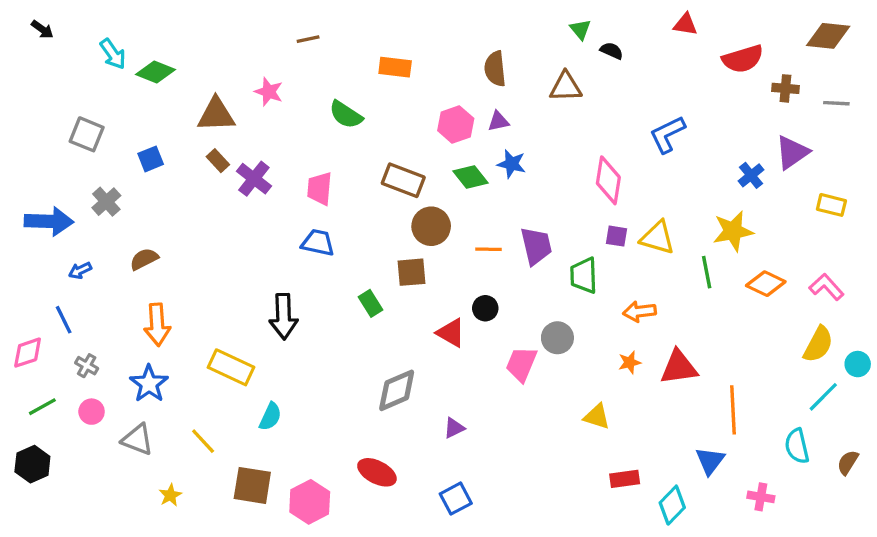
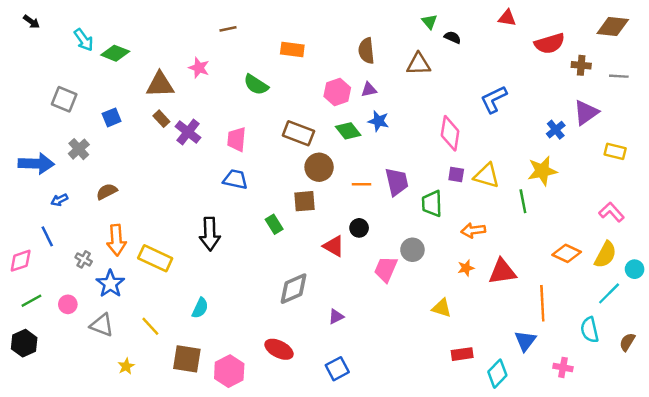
orange diamond: (766, 284) -> (567, 253), moved
gray cross: (87, 366) -> (84, 259), moved
yellow rectangle: (231, 367) -> (155, 258), moved

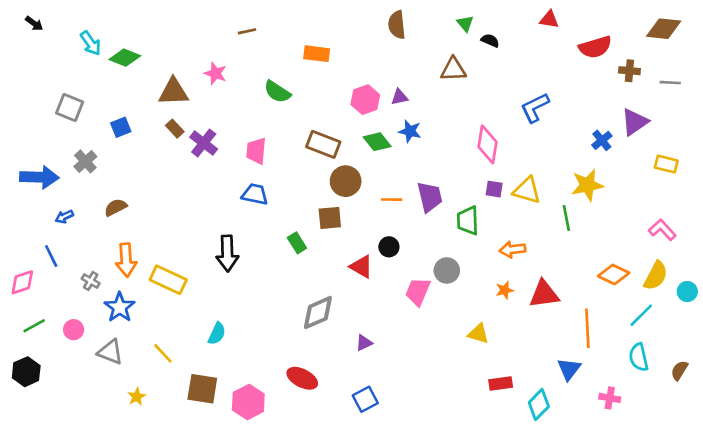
brown semicircle: (366, 51) -> (397, 25), moved
cyan line: (609, 293) -> (641, 315), moved

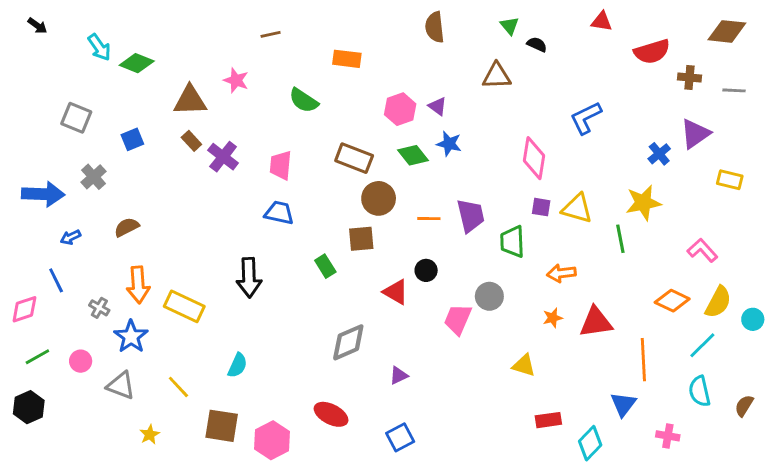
purple triangle: (399, 97) -> (438, 106), turned 48
pink L-shape: (662, 230) -> (702, 250), moved

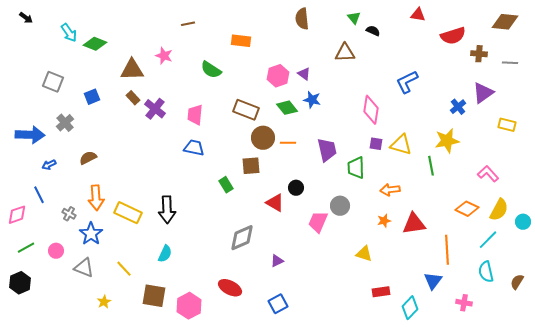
orange line: (429, 219) -> (288, 143), moved
black arrow: (249, 278) -> (167, 210), moved

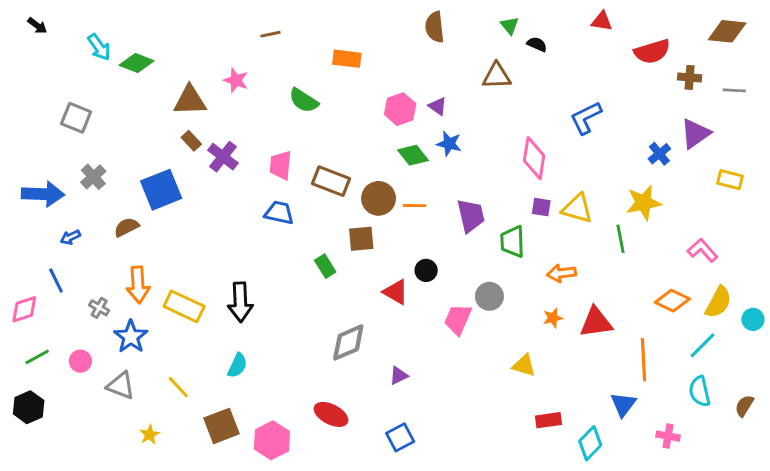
blue square: (92, 97) -> (161, 190), moved, size x1.8
brown rectangle: (246, 110) -> (331, 181), moved
brown square: (154, 296) -> (222, 426), turned -30

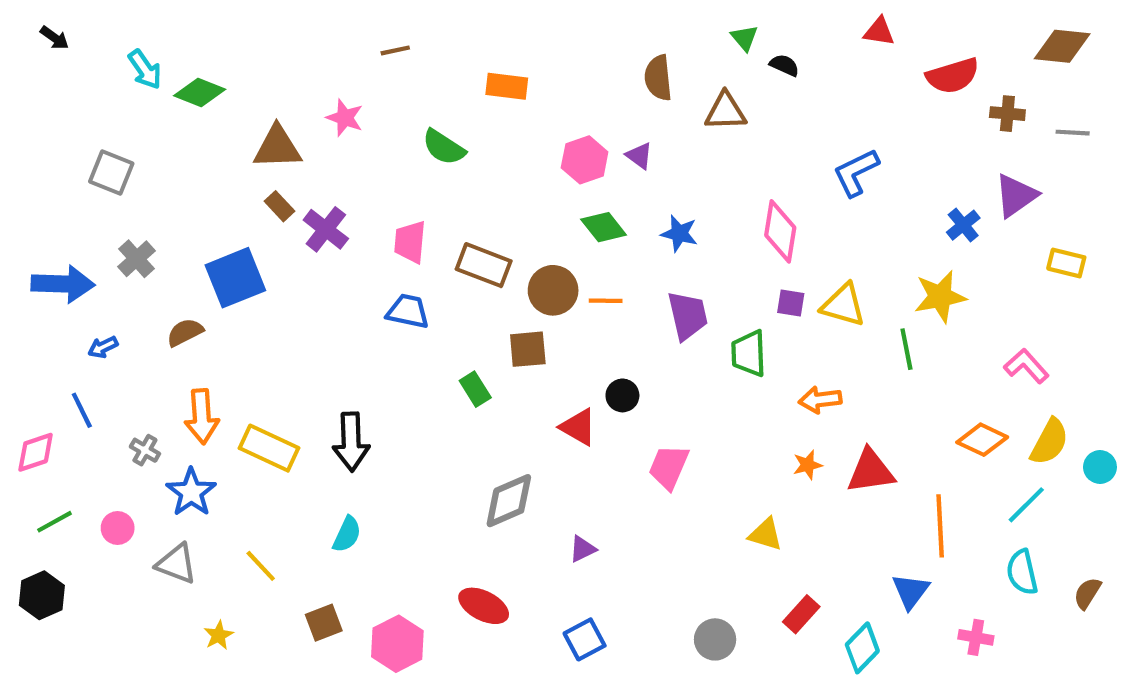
brown semicircle: (435, 27) -> (658, 78), moved
blue star: (449, 144) -> (679, 233), moved
gray circle: (489, 296) -> (715, 639), moved
red rectangle: (548, 420) -> (801, 614), turned -40
brown square: (222, 426) -> (324, 623), size x0.7

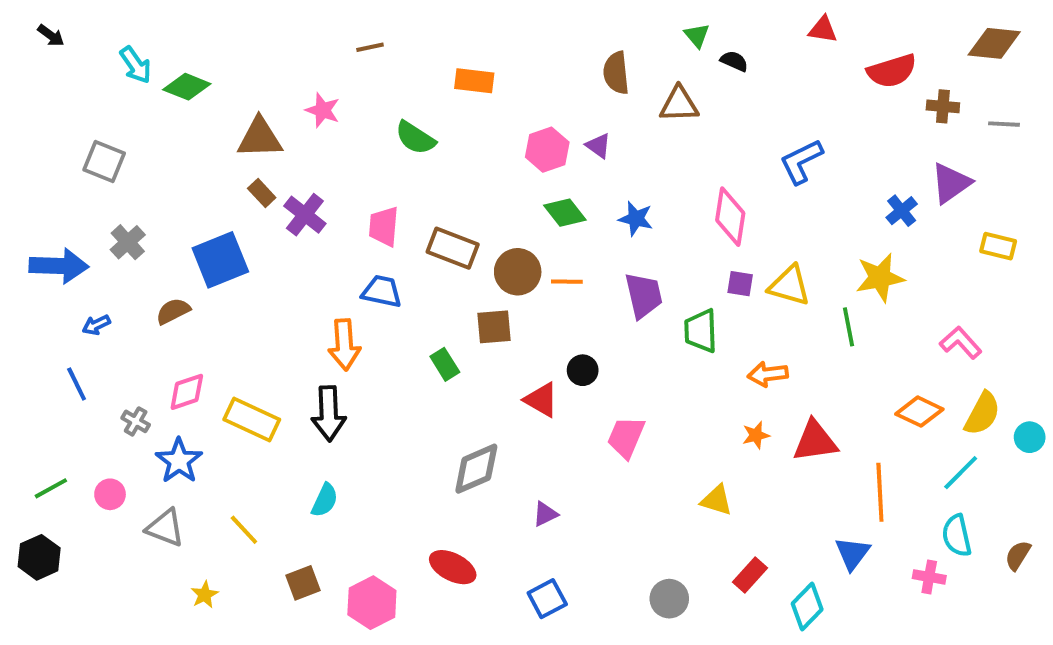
orange arrow: (202, 417) -> (344, 345), moved
pink diamond: (36, 452) -> (187, 392), moved
pink cross: (976, 637) -> (929, 577), moved

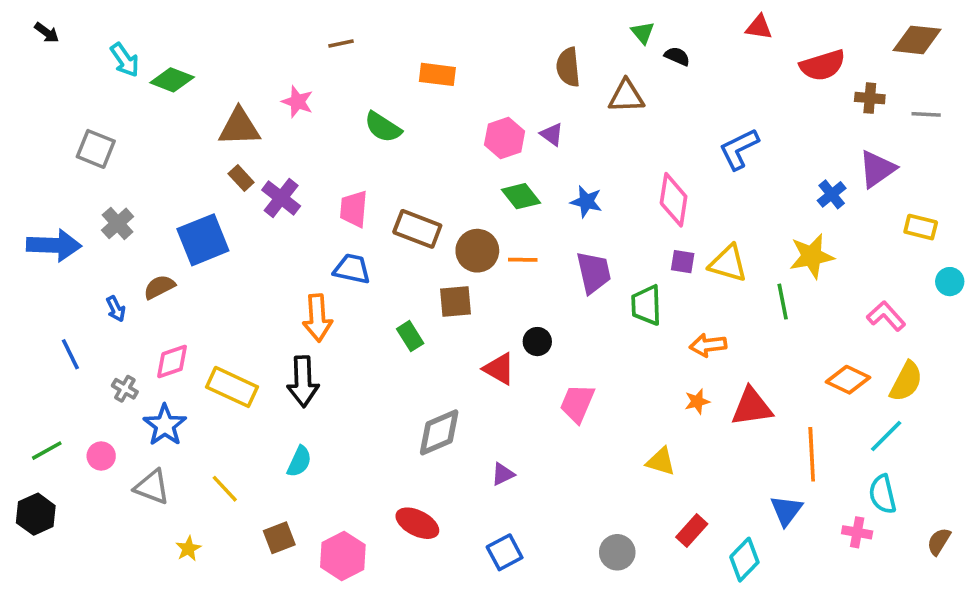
blue arrow: (96, 325) -> (116, 309), moved, turned -90
cyan circle: (1030, 437) -> (950, 282), moved
brown semicircle: (1018, 555) -> (939, 541), moved

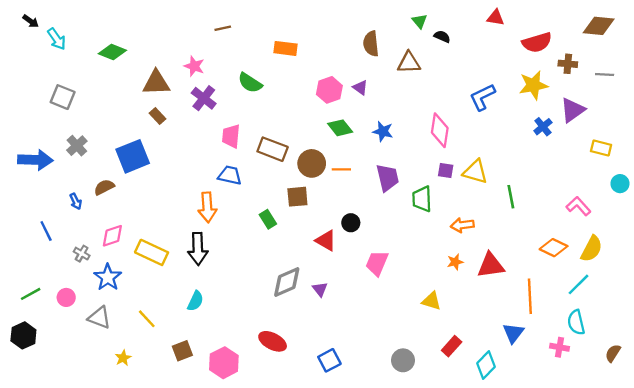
cyan arrow: (125, 60) -> (57, 39), moved
purple cross: (281, 198) -> (204, 98), moved
yellow star: (812, 256) -> (533, 85), moved
purple triangle: (503, 474) -> (320, 289), moved, turned -42

